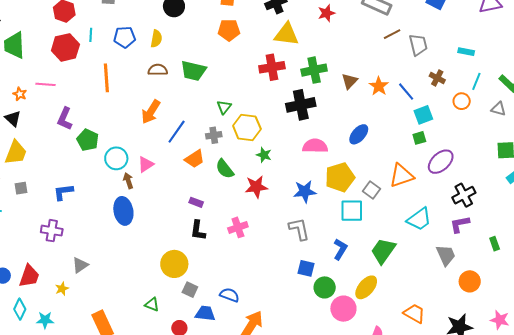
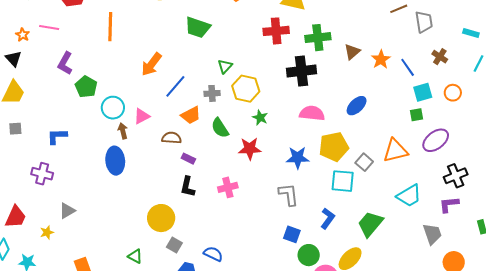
brown semicircle: (158, 70) -> (172, 138), moved
orange circle: (462, 101) -> (453, 93), moved

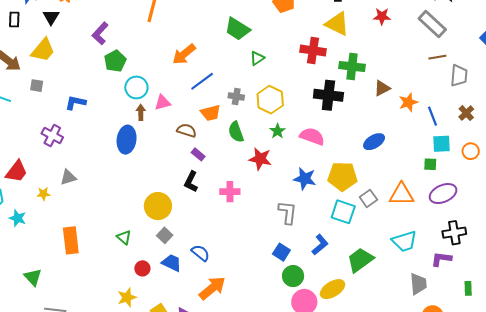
green triangle: (225, 66) -> (257, 58), moved
pink semicircle: (312, 113) -> (312, 136), moved

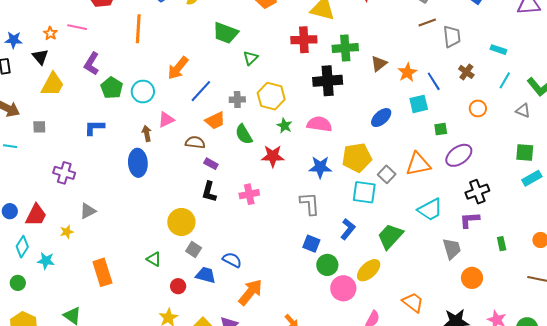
yellow trapezoid: (43, 50) -> (53, 84), moved
cyan circle: (136, 87) -> (143, 92), moved
blue L-shape: (76, 103) -> (94, 128), moved
cyan square: (441, 144) -> (419, 104), moved

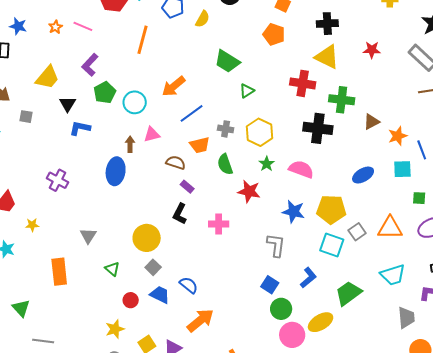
black triangle: (40, 57) -> (68, 104), moved
purple cross: (64, 173) -> (57, 180), moved
gray triangle: (88, 211) -> (88, 236), moved, turned -42

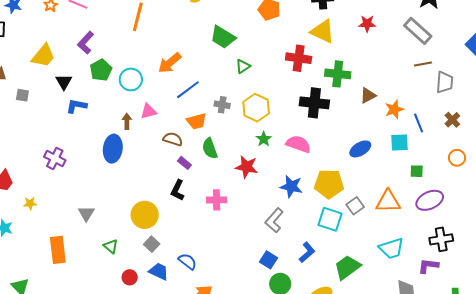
green semicircle: (225, 164) -> (210, 148), moved
gray L-shape: (276, 245) -> (274, 220), turned -145

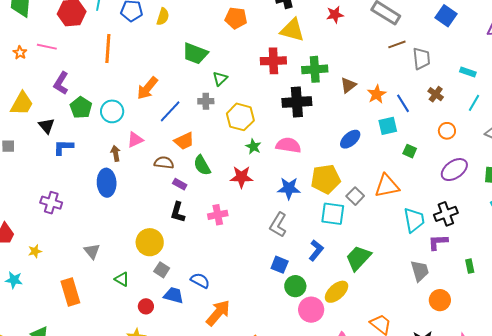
gray cross: (222, 105) -> (206, 101), moved
green square: (417, 171) -> (410, 151), turned 32
purple ellipse: (430, 200) -> (454, 170), moved
cyan trapezoid: (391, 248) -> (414, 220), moved, turned -72

